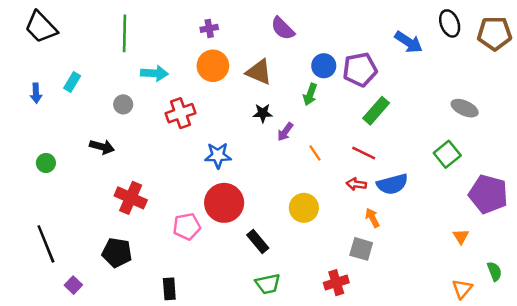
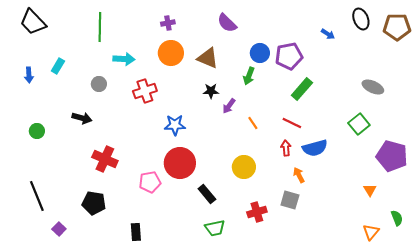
blue arrow: (409, 42) -> (328, 34), size x0.6
red arrow: (356, 184) -> (286, 148), turned 77
red cross: (336, 283) -> (257, 212), moved

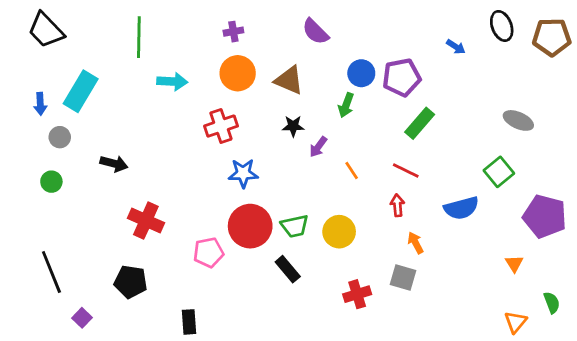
cyan rectangle: (58, 66) -> (81, 91), size x1.8
gray circle: (99, 84) -> (60, 137), moved
red cross: (145, 91) -> (221, 126), moved
blue semicircle: (315, 148) -> (461, 208), moved
green trapezoid: (215, 228) -> (295, 226), moved

